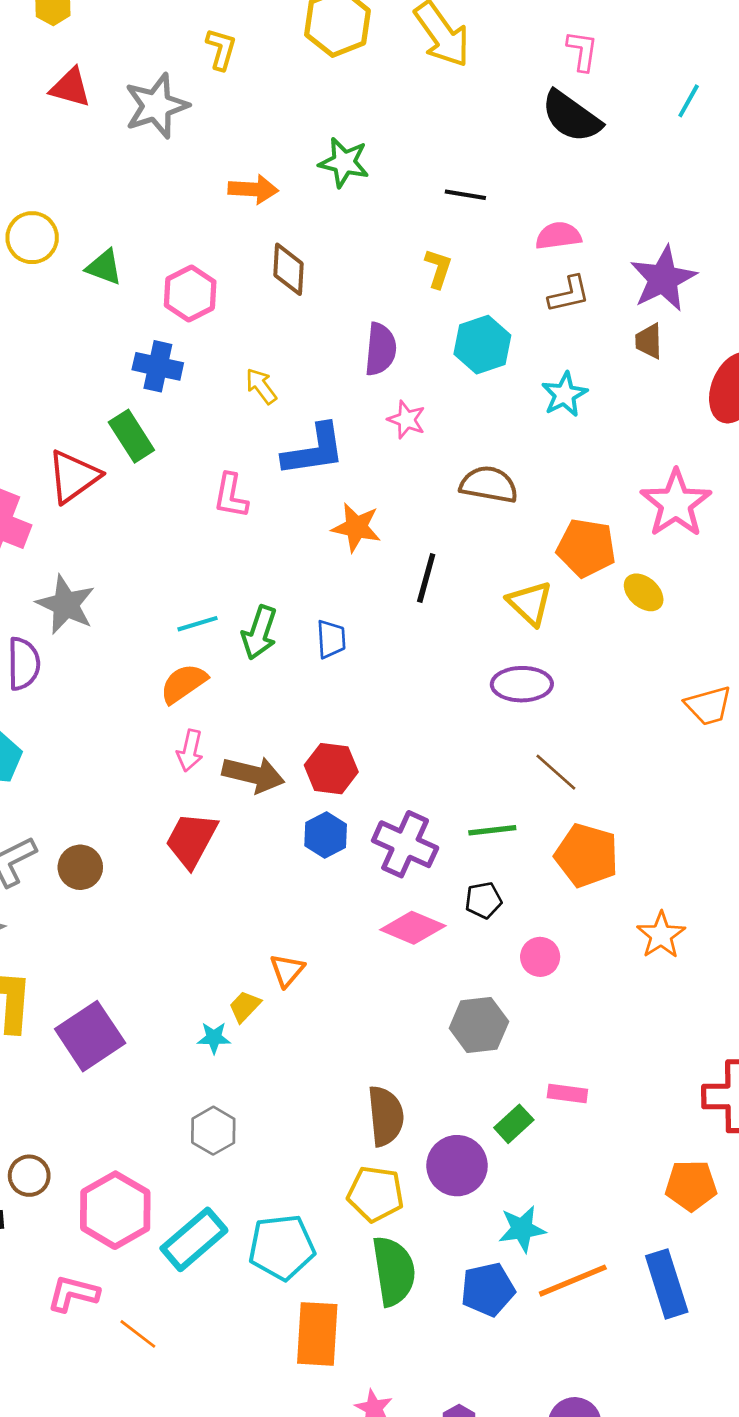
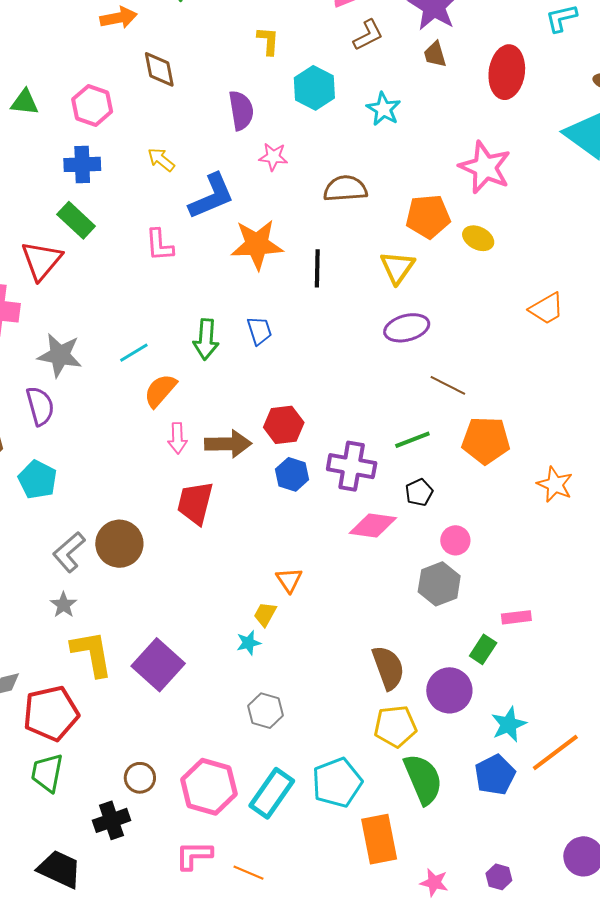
orange star: (356, 527) -> (257, 245), size x1.4
yellow triangle: (530, 603) -> (397, 267), turned 36
cyan line: (197, 624) -> (134, 353), moved
brown circle: (80, 867) -> (119, 544), size x1.4
pink circle: (540, 957) -> (455, 540), moved

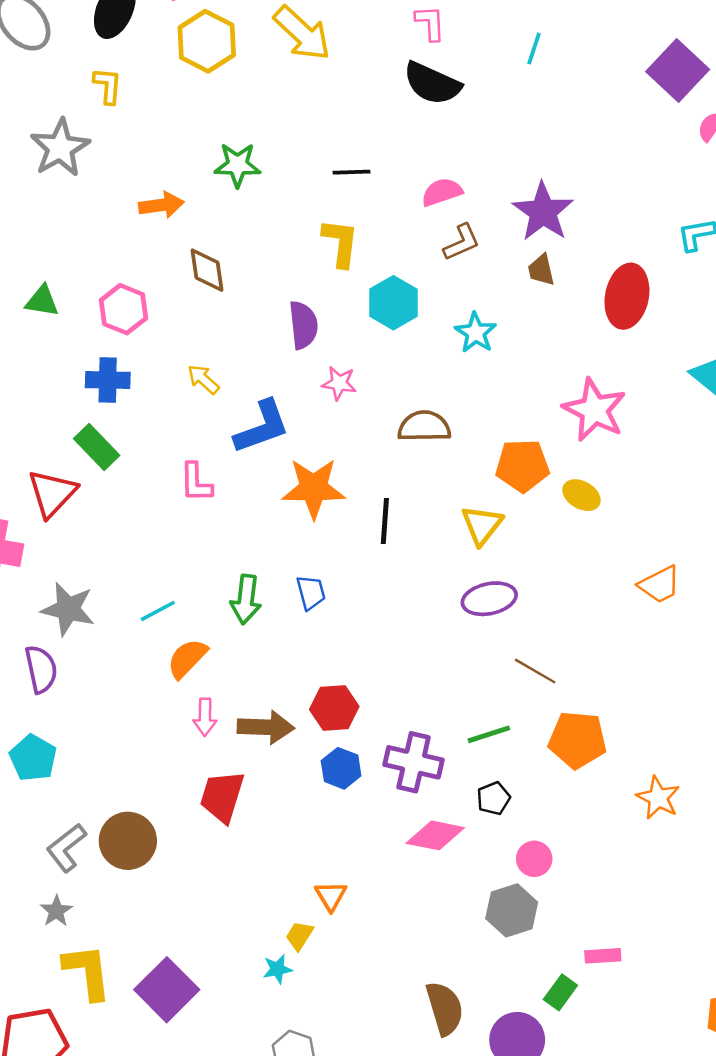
yellow L-shape: (268, 41) -> (341, 243), size x1.4

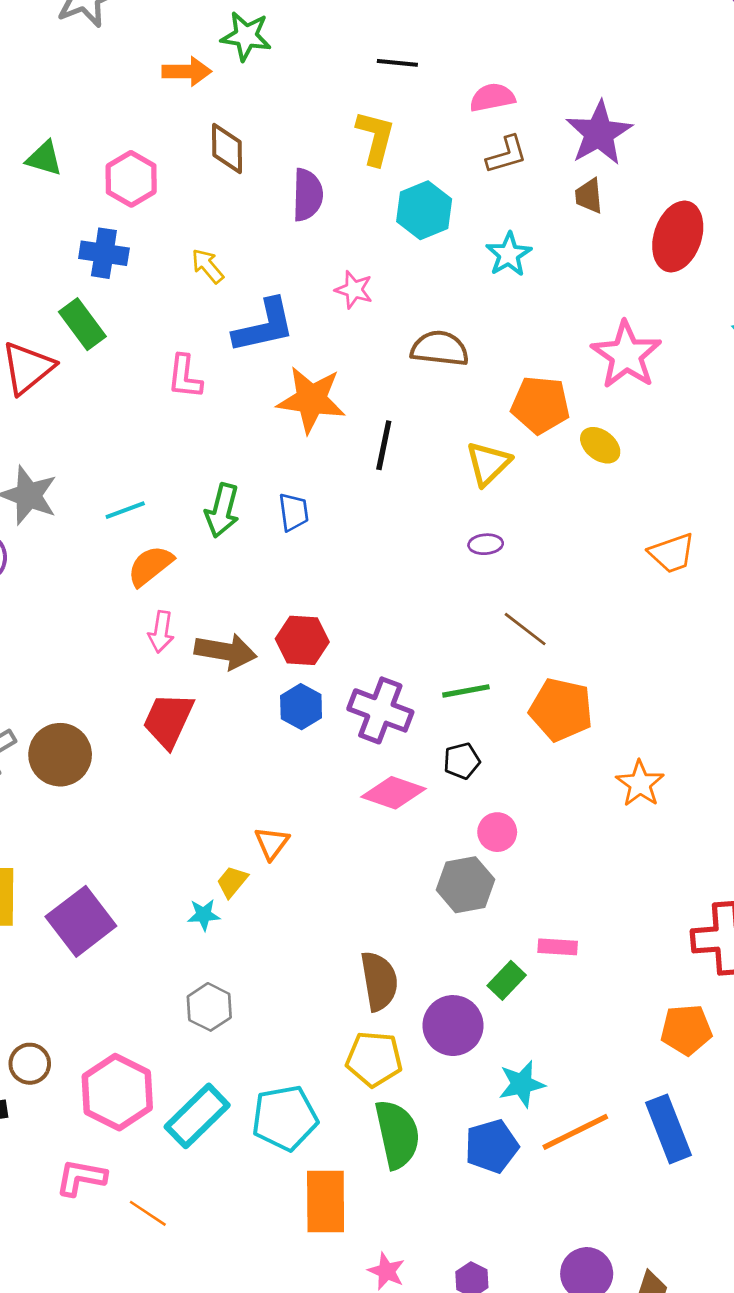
green star: (237, 165) -> (246, 36), moved
purple semicircle: (303, 325) -> (307, 195), moved
purple ellipse: (489, 599) -> (486, 544), size x0.6

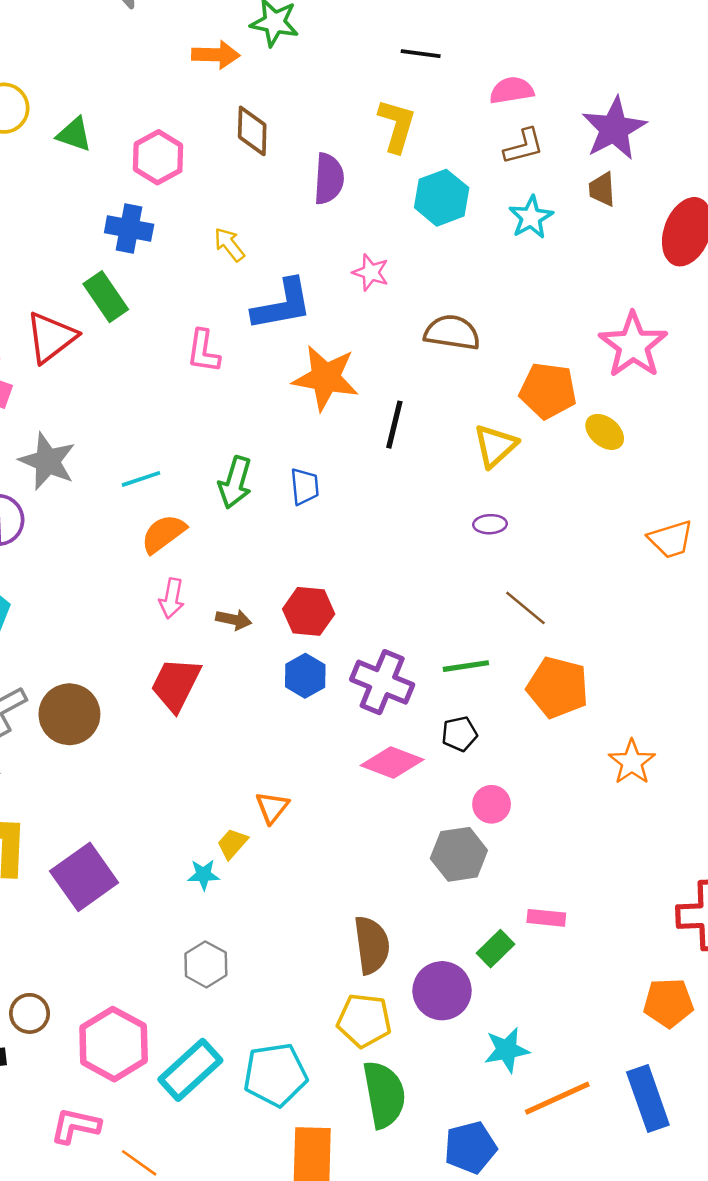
cyan star: (509, 254) -> (531, 217), moved
brown arrow: (226, 651) -> (234, 620), size x0.6
blue pentagon: (492, 1146) -> (470, 1147), moved

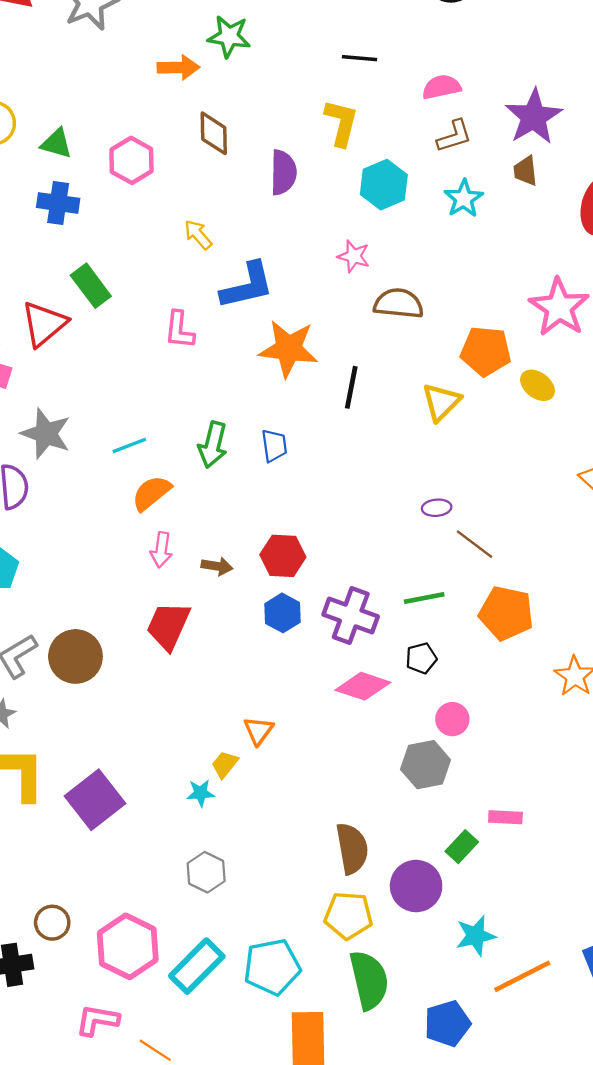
blue cross: (129, 229) -> (58, 203), moved
pink star: (371, 272) -> (354, 256), moved
purple ellipse: (490, 524) -> (437, 508), moved

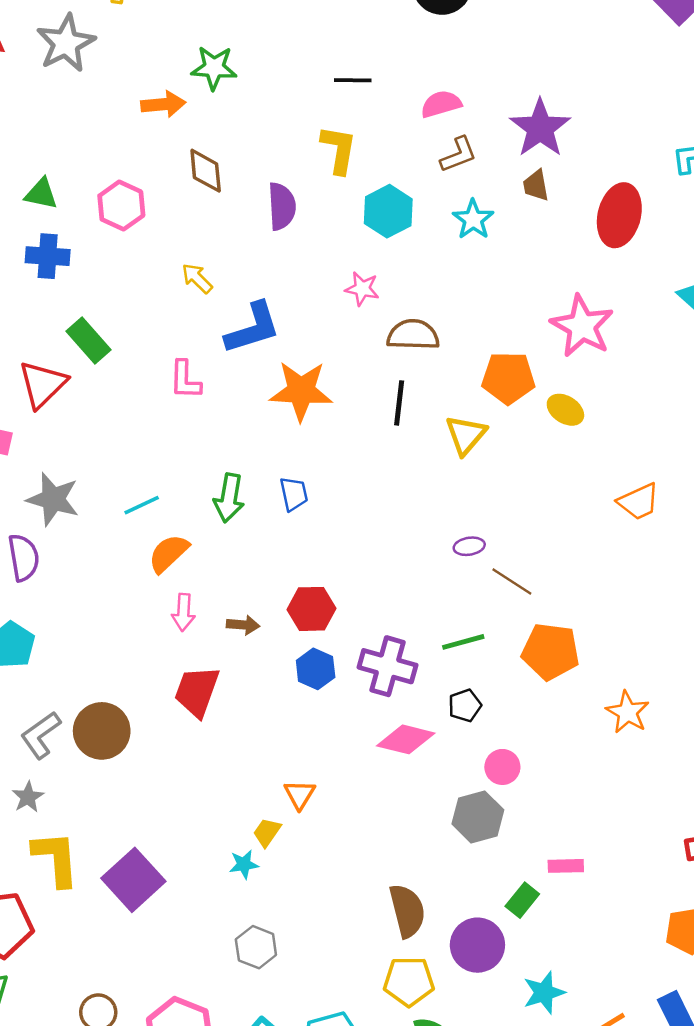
black line: (351, 387) -> (399, 403), moved

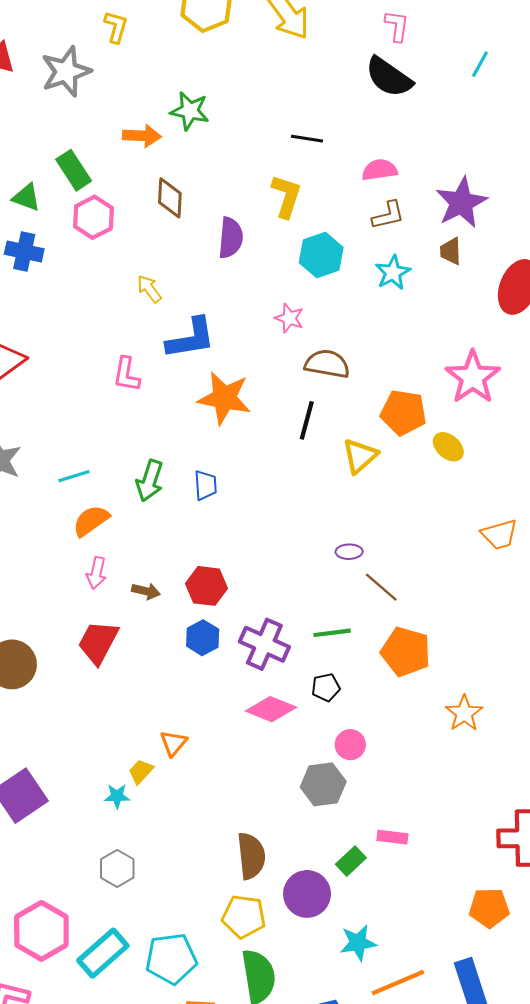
green rectangle: (89, 340) -> (74, 170), moved

